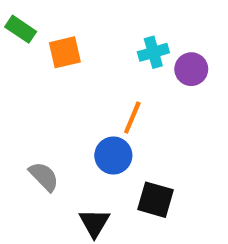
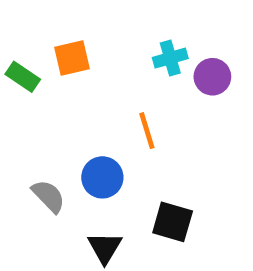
green rectangle: (21, 29) -> (23, 77), moved
orange line: (132, 118) -> (147, 131), turned -40
blue circle: (113, 155) -> (102, 177), moved

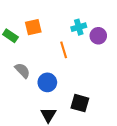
orange line: (147, 131) -> (64, 50), moved
gray semicircle: (49, 196) -> (22, 70), moved

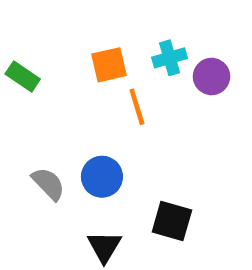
orange square: (33, 27) -> (109, 65), moved
gray semicircle: (22, 70) -> (48, 184), moved

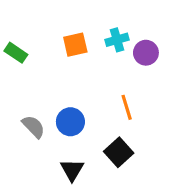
orange line: (137, 107) -> (127, 107), moved
black square: (172, 221) -> (119, 152), turned 32

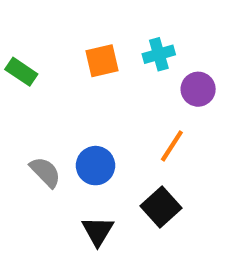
purple circle: (146, 53) -> (198, 89), moved
orange line: (127, 107) -> (172, 146), turned 50

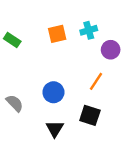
gray semicircle: (45, 172) -> (15, 103), moved
black square: (161, 207) -> (90, 115), turned -30

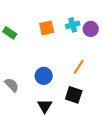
purple circle: (111, 50) -> (91, 29), moved

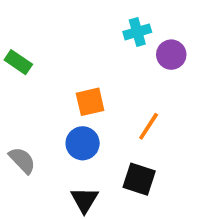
cyan cross: (73, 25) -> (137, 32), moved
orange square: (47, 28) -> (90, 102), moved

